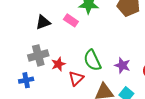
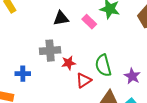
blue cross: (26, 80) -> (23, 74), moved

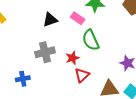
red star: (69, 63) -> (72, 58), moved
green semicircle: (103, 65) -> (91, 40), moved

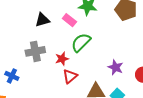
green semicircle: (91, 40) -> (81, 43), turned 65
blue cross: (23, 79) -> (12, 76), turned 32

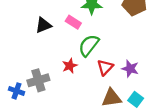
gray cross: (35, 51) -> (38, 80), moved
red triangle: (70, 76) -> (105, 67), moved

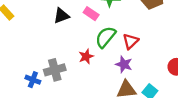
red triangle: (105, 67) -> (131, 41), moved
purple star: (130, 69) -> (124, 64), moved

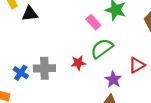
black triangle: (61, 16) -> (30, 14), moved
red triangle: (131, 41) -> (137, 65), moved

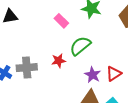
pink rectangle: (93, 22) -> (61, 21), moved
red triangle: (137, 65) -> (114, 74), moved

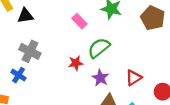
gray cross: (27, 68) -> (30, 51), moved, turned 30
purple star: (93, 75) -> (100, 78), moved

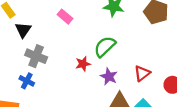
black triangle: (25, 16) -> (23, 30), moved, turned -42
pink rectangle: (79, 21) -> (65, 17), moved

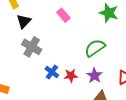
red star: (83, 64) -> (71, 76), moved
blue cross: (27, 81) -> (52, 72), moved

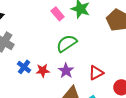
pink rectangle: (63, 15) -> (58, 14), moved

